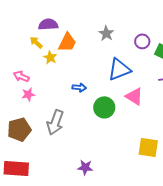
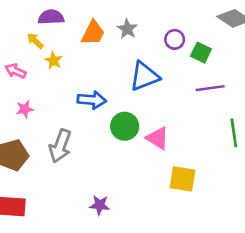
orange trapezoid: (67, 42) -> (93, 33), moved
pink arrow: (21, 76) -> (15, 71), moved
blue arrow: (79, 87) -> (92, 100), size x1.5
pink triangle: (134, 96) -> (158, 138), moved

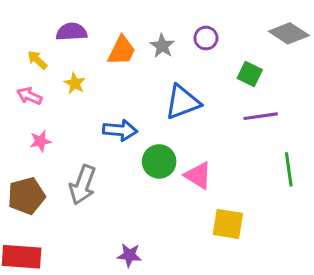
purple circle: (175, 39) -> (206, 38), moved
yellow arrow: (35, 41) -> (37, 60), moved

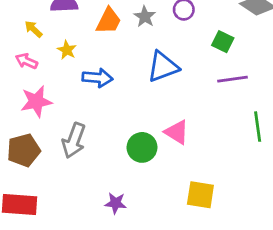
blue arrow: (120, 130) -> (97, 78), moved
pink star: (40, 141) -> (36, 101), size x1.6
green circle: (159, 161) -> (142, 147), moved
yellow square: (228, 224) -> (200, 195), moved

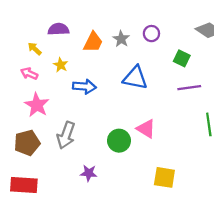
blue triangle: (163, 67) -> (135, 78), turned 32
pink star: (36, 101) -> (37, 105), turned -30
purple star: (116, 203) -> (89, 173), moved

